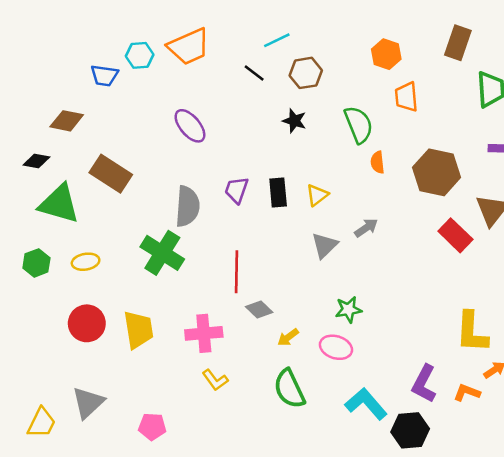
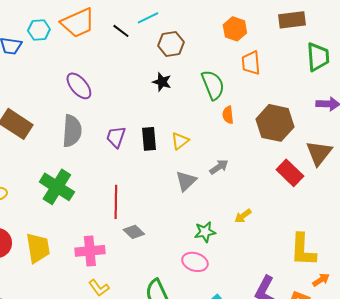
brown rectangle: (458, 43) -> (292, 20), turned 64
black line: (254, 73) -> (121, 31), moved
gray semicircle: (187, 206) -> (72, 131), moved
yellow arrow: (288, 337) -> (243, 216), moved

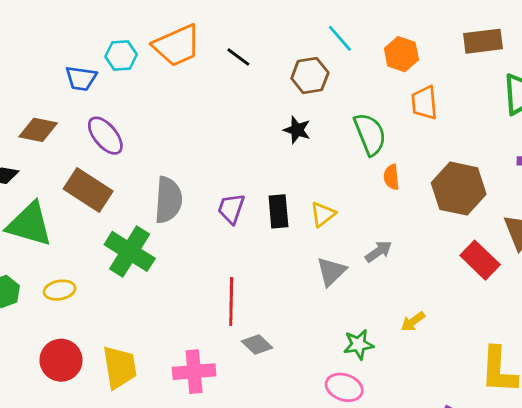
cyan line: (148, 18) -> (340, 38), moved, turned 75
purple ellipse: (79, 86) -> (105, 136), moved
green cross: (57, 187) -> (130, 251), moved

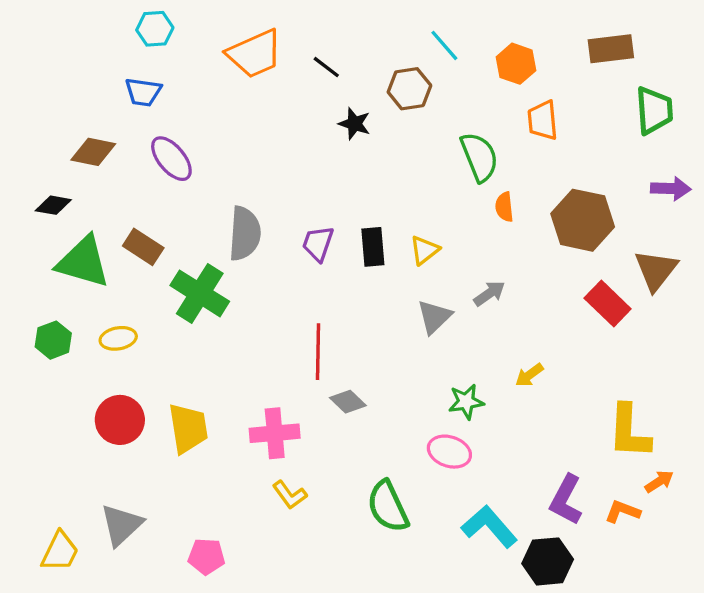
cyan hexagon: (121, 55) -> (155, 29), moved
black star: (297, 130) -> (355, 124), moved
brown rectangle: (88, 190) -> (143, 247), moved, size x0.7

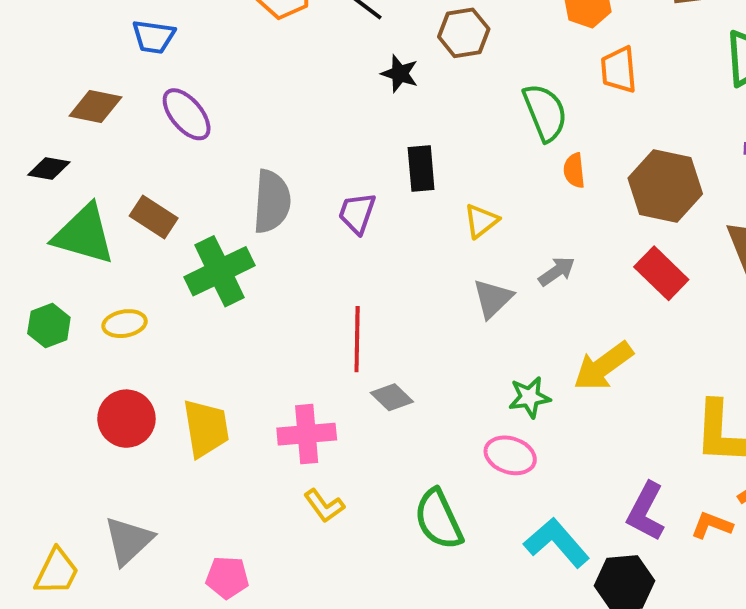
black rectangle: (373, 247) -> (421, 169), moved
green cross: (200, 293) -> (219, 271), turned 32
red rectangle: (608, 303) -> (661, 273), moved
yellow arrow: (529, 375) -> (603, 366), size x1.8

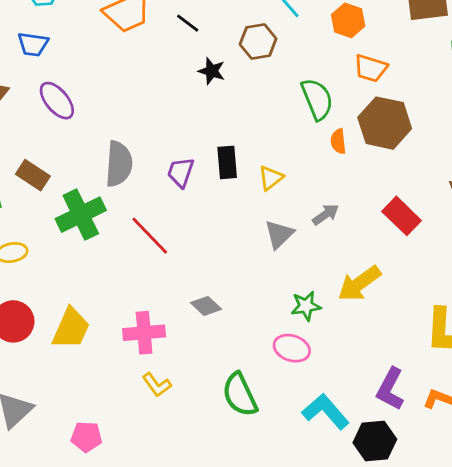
orange trapezoid: (619, 70) -> (371, 68), turned -68
black rectangle: (421, 169) -> (227, 162), moved
brown hexagon: (665, 186) -> (385, 123), moved
red line: (357, 339) -> (150, 236), moved, turned -45
yellow trapezoid: (206, 428) -> (71, 328), turned 33

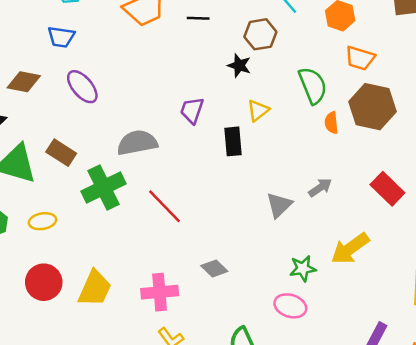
black line: (188, 23) -> (198, 18), turned -35
black star: (212, 71) -> (239, 65), moved
gray semicircle: (119, 164) -> (137, 143), turned -105
purple trapezoid: (181, 172) -> (192, 110), moved
yellow triangle: (271, 178) -> (258, 110), moved

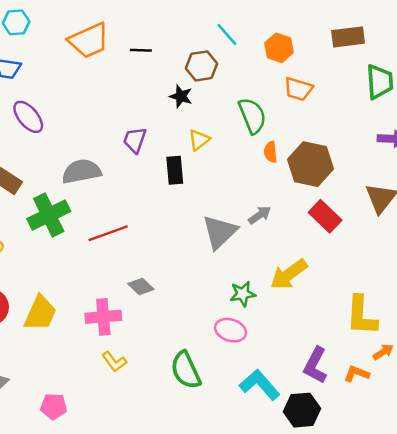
brown hexagon: (373, 107) -> (311, 164), moved
gray triangle: (279, 205) -> (220, 232), size x1.4
red line: (165, 206) -> (108, 233), turned -66
gray diamond: (214, 268) -> (141, 287), moved

